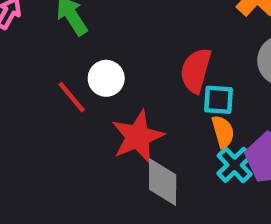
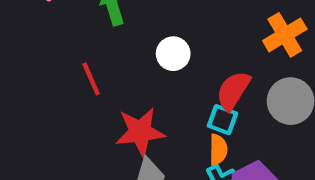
red semicircle: (196, 70) -> (233, 91), moved
white circle: (106, 78) -> (173, 54), moved

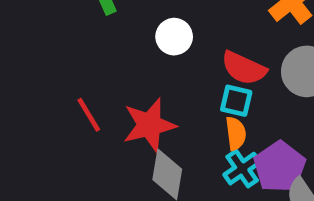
red line: (91, 79) -> (89, 115), moved
red semicircle: (233, 91) -> (244, 68), turned -90

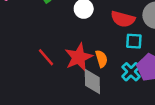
cyan square: (236, 101) -> (134, 41), moved
orange semicircle: (236, 133) -> (101, 59), moved

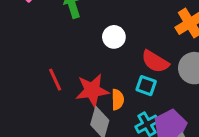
cyan square: (134, 41) -> (146, 86), moved

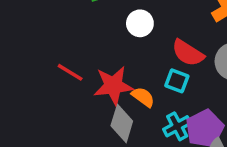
red line: (55, 80) -> (70, 72), turned -35
orange semicircle: (118, 100) -> (143, 97), turned -54

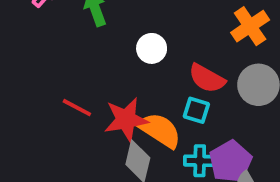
orange semicircle: (143, 97) -> (160, 130), size x1.6
cyan cross: (177, 126) -> (200, 161), turned 32

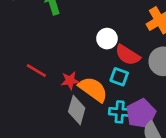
white circle: (152, 48) -> (107, 39), moved
red star: (126, 120) -> (70, 81), size x0.6

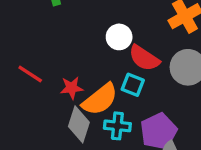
orange semicircle: (93, 89) -> (100, 99), turned 104
cyan cross: (120, 112) -> (117, 126), moved

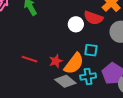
red semicircle: (144, 58) -> (93, 18), moved
gray diamond: (79, 124) -> (65, 81), turned -55

